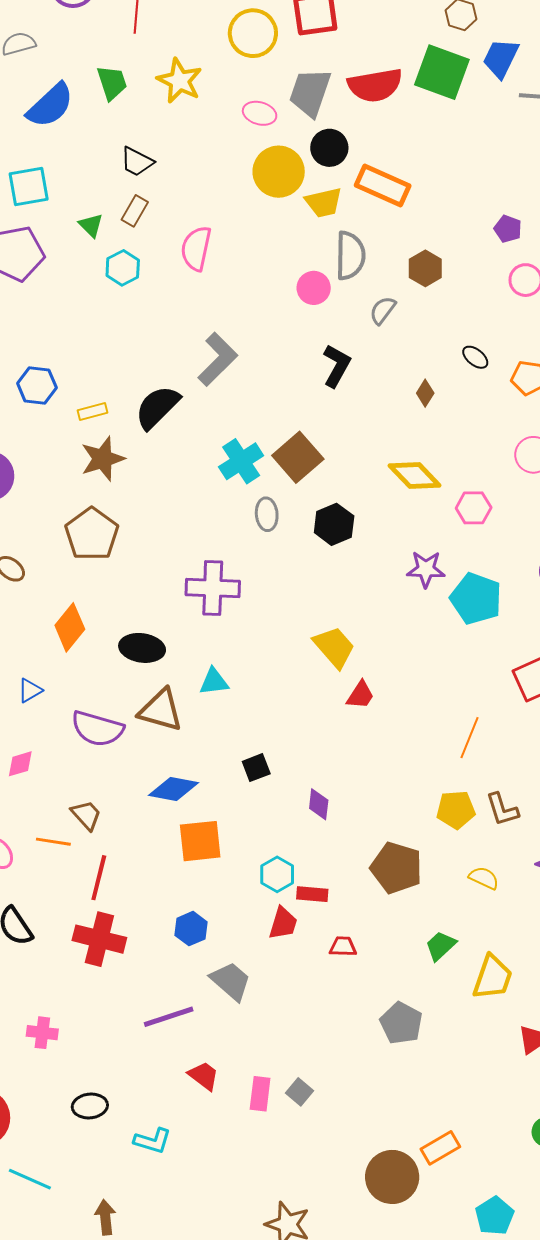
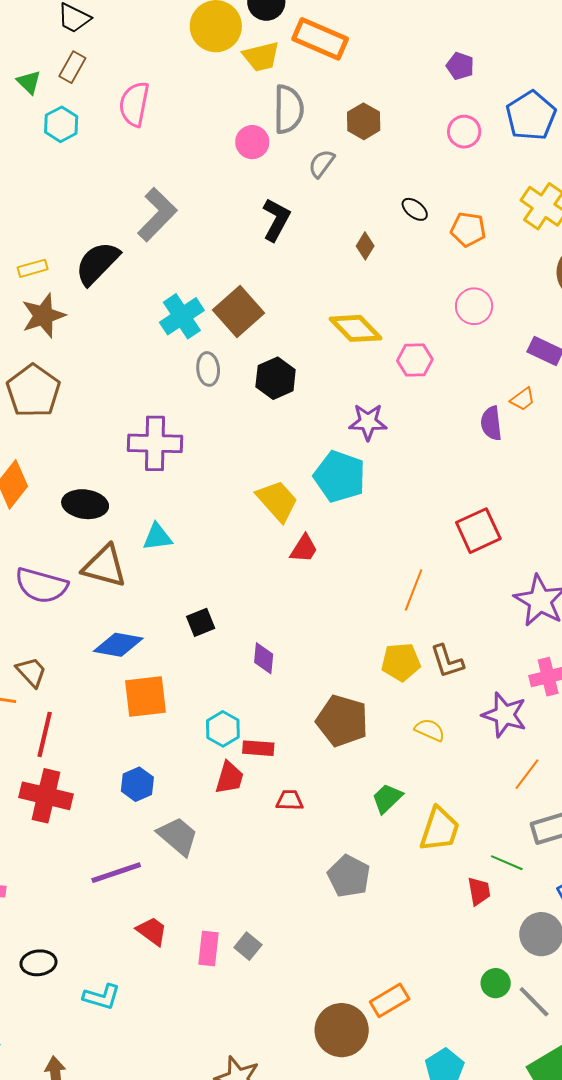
purple pentagon: (508, 229) -> (460, 66), moved
cyan pentagon: (476, 599) -> (340, 477), moved

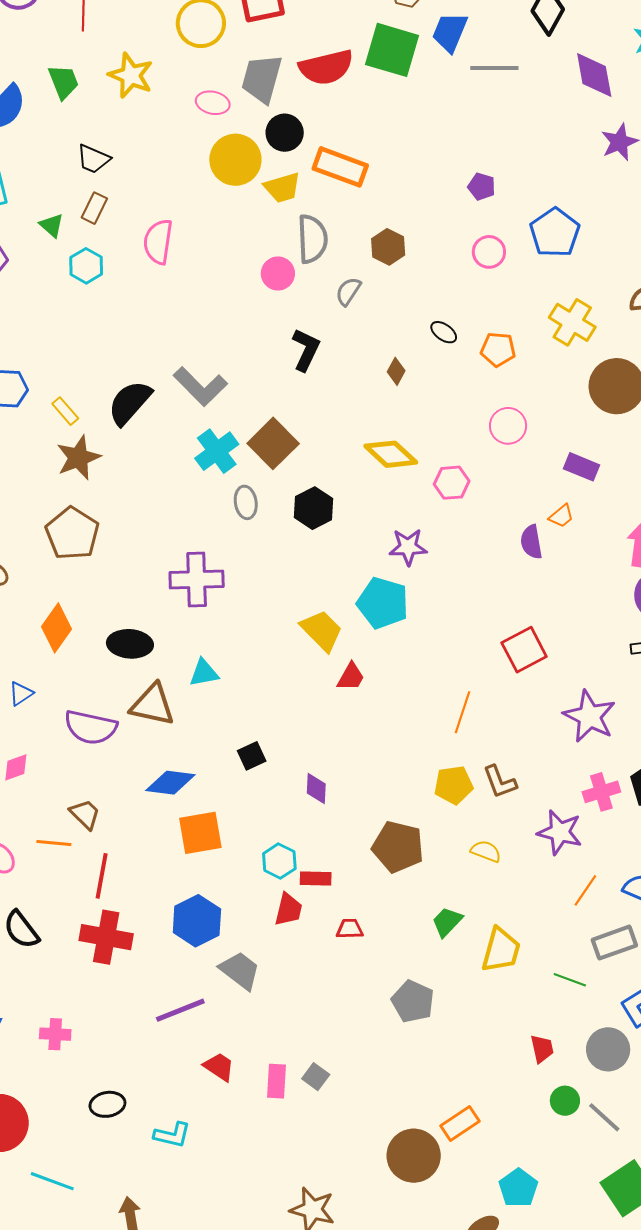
gray L-shape: (157, 215) -> (200, 386), moved, turned 94
yellow rectangle: (33, 268) -> (65, 411), turned 68
blue hexagon: (137, 784) -> (197, 921), size x1.5
red trapezoid: (479, 891) -> (542, 1049), moved

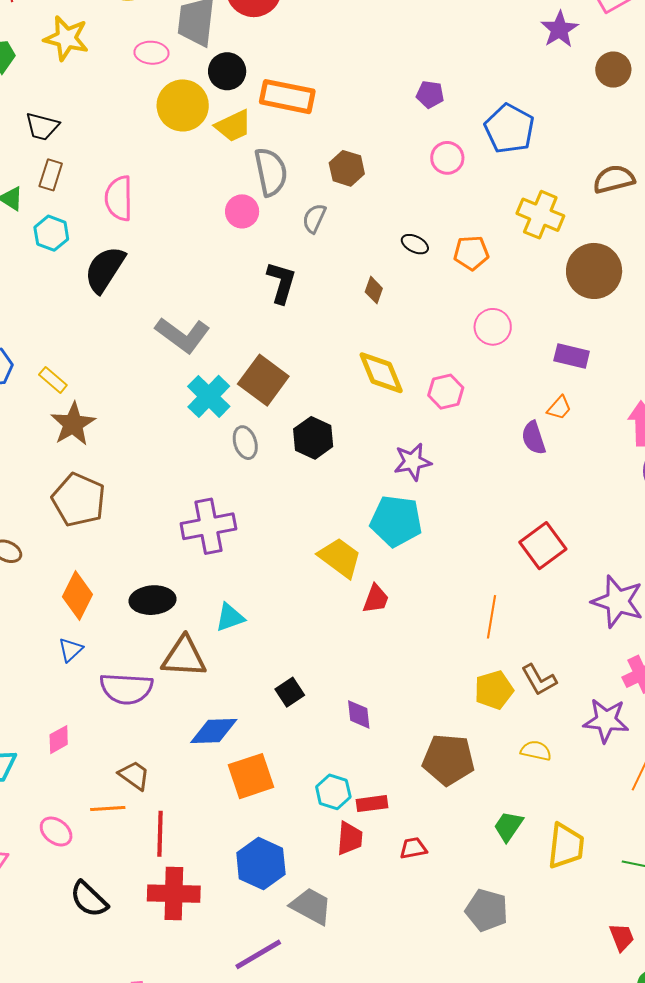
black semicircle: (130, 403) -> (105, 269), moved
yellow diamond: (391, 454) -> (381, 373), turned 34
blue triangle: (21, 694) -> (71, 650), moved

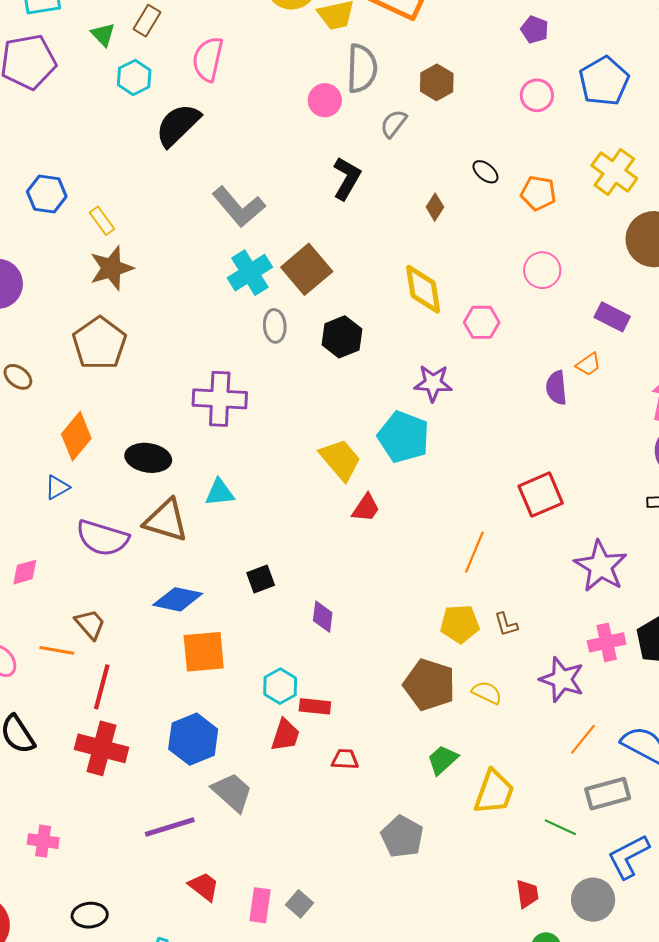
brown L-shape: (539, 680) -> (506, 624), size x0.7
brown pentagon: (448, 760) -> (429, 685), moved

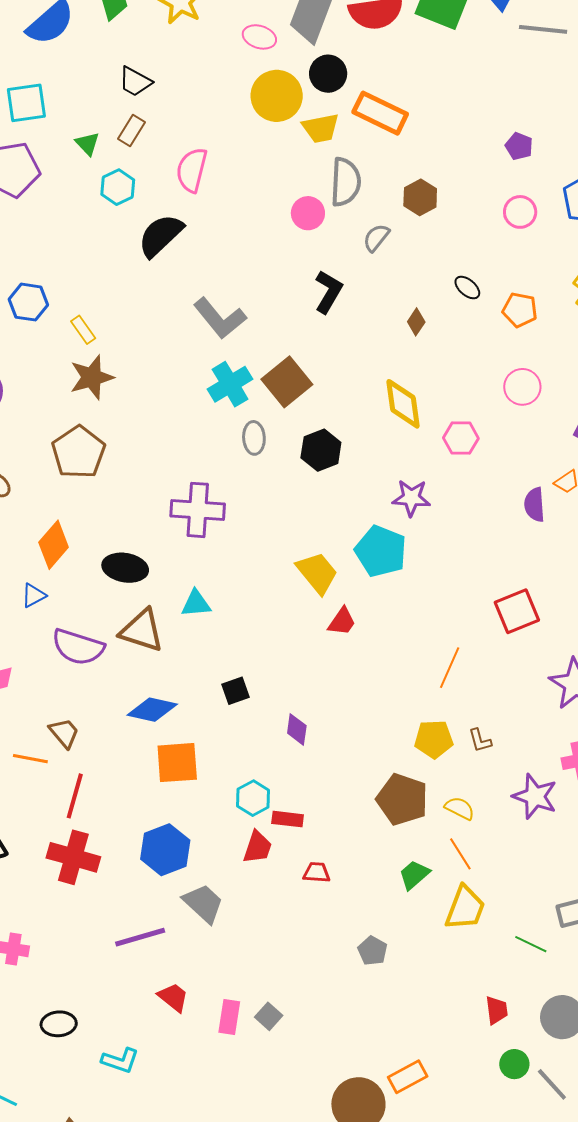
orange line: (583, 739) -> (460, 854), moved, turned -72
gray pentagon: (402, 837) -> (372, 951), size x0.7

